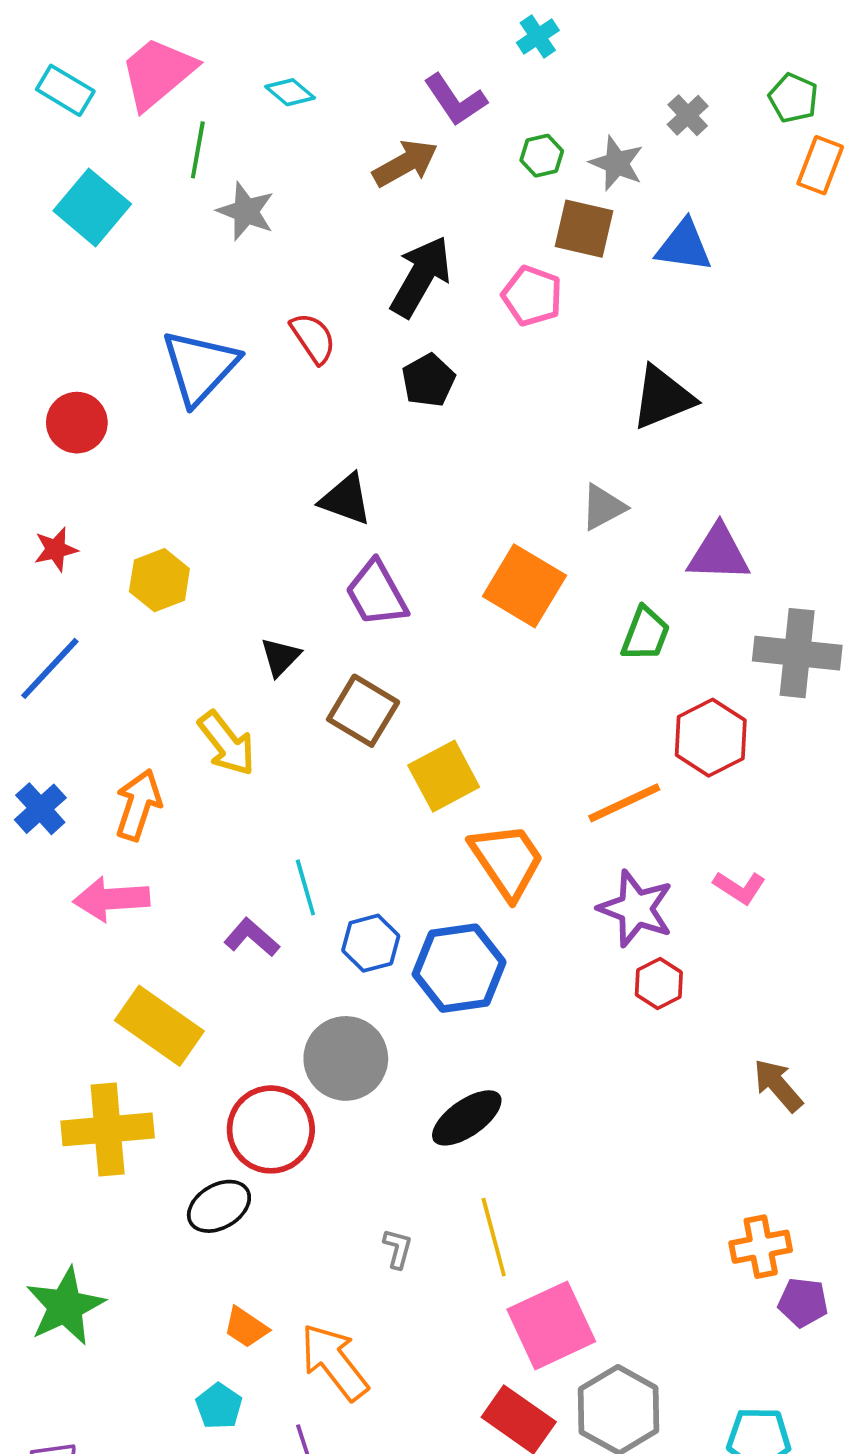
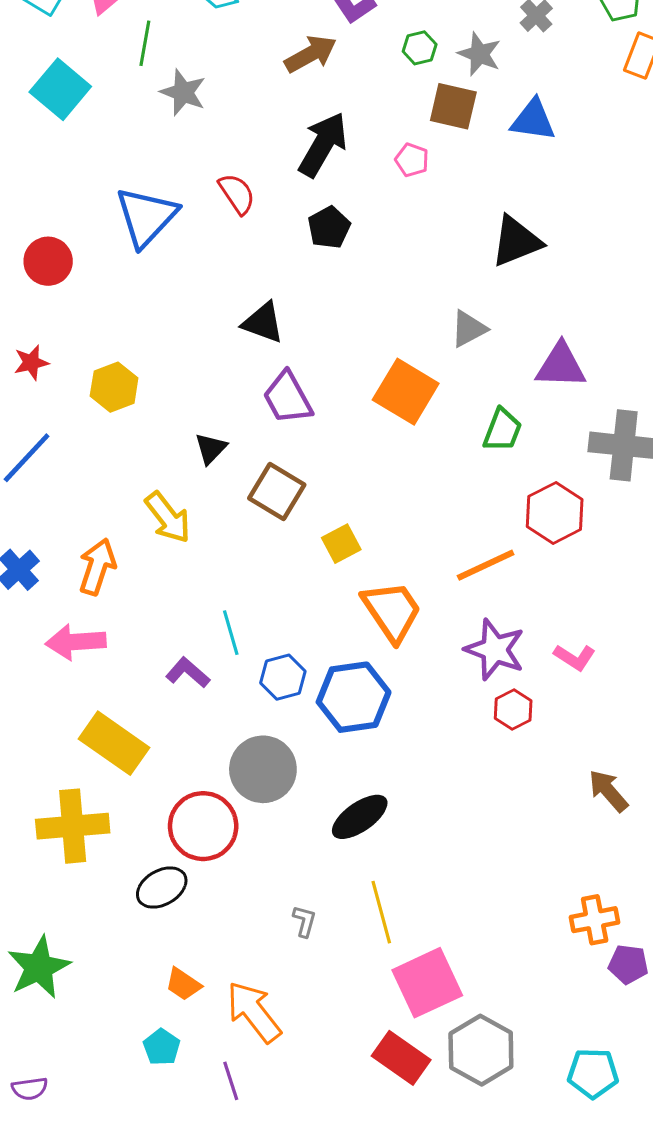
pink pentagon: (532, 296) -> (412, 160), size x0.7
yellow square: (444, 776) -> (341, 544), size x0.7
pink L-shape: (740, 887) -> (575, 657), moved

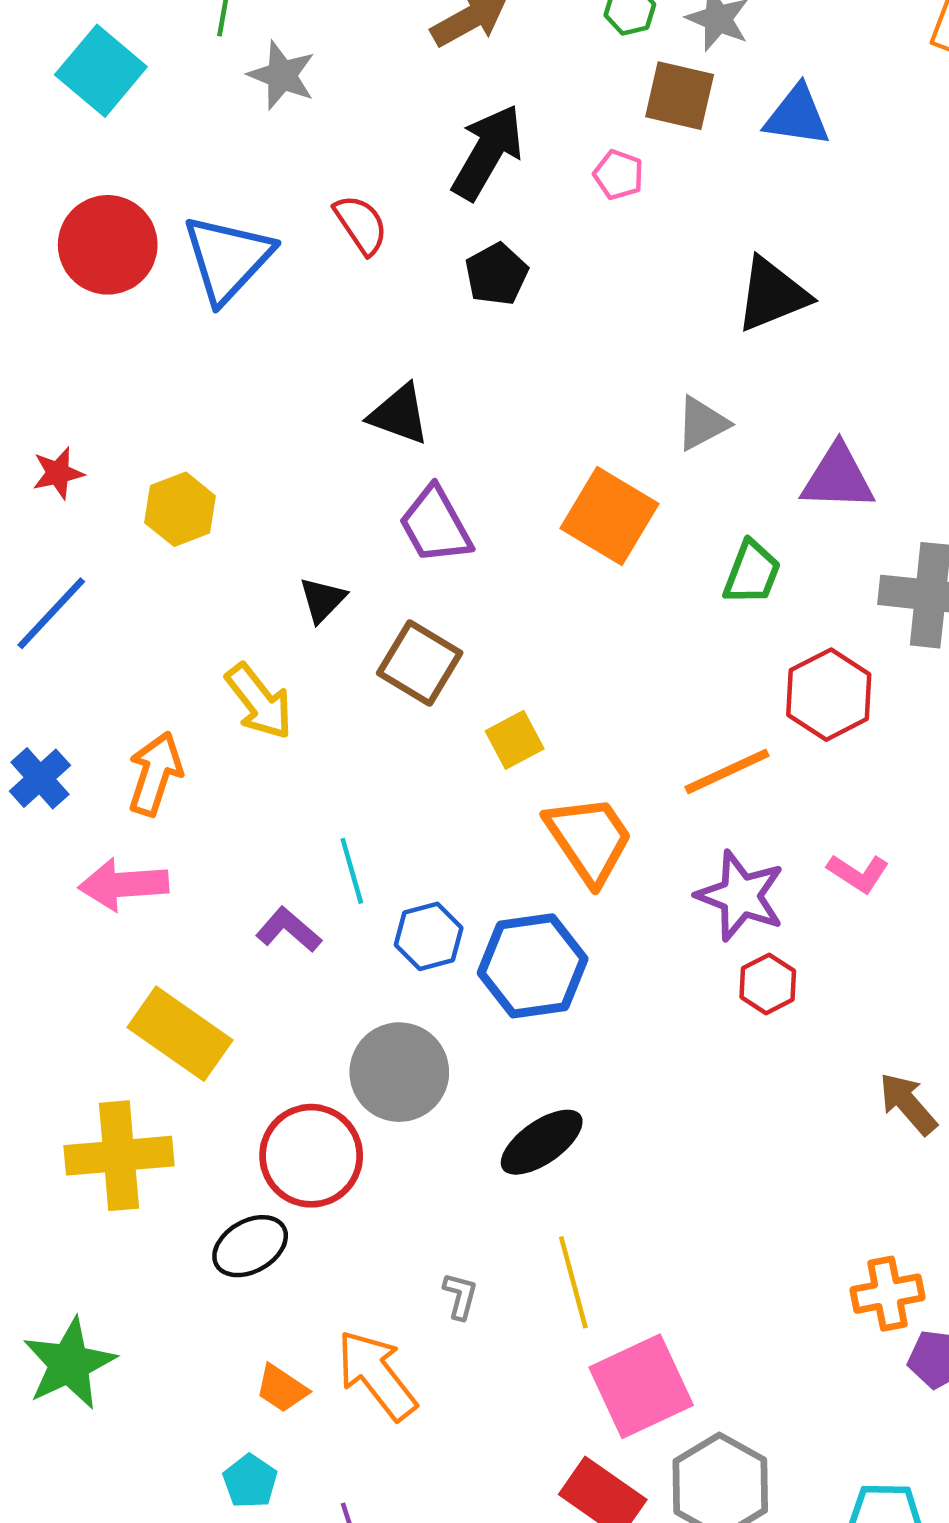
red circle: (48, 261) -> (108, 245), moved, size x1.4
pink L-shape: (575, 657) -> (858, 873), moved
orange arrow: (254, 1012) -> (377, 1375), moved

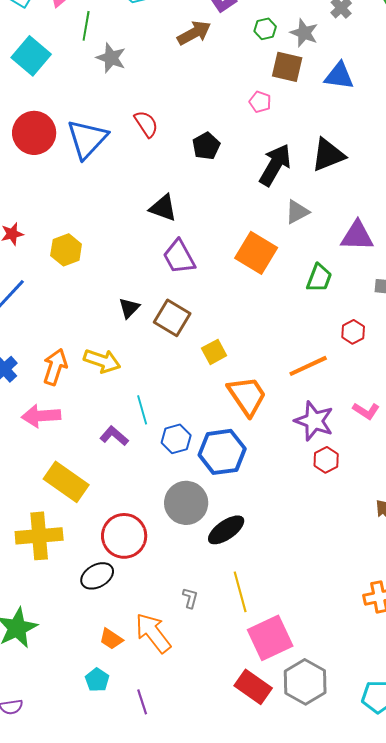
black arrow: (487, 152) -> (275, 165), moved
black triangle: (322, 600) -> (129, 308), moved
red hexagon: (829, 695) -> (353, 332), size x0.6
yellow arrow: (259, 701) -> (102, 361), moved, turned -33
gray circle: (399, 1072) -> (186, 503), moved

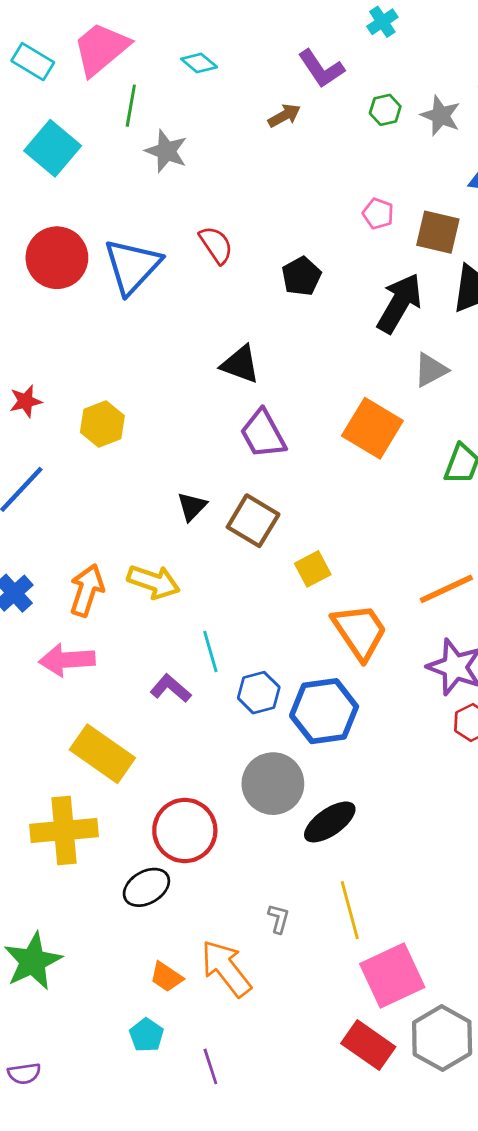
brown arrow: (194, 33) -> (284, 116), size x0.7
brown square: (287, 67) -> (438, 232), moved

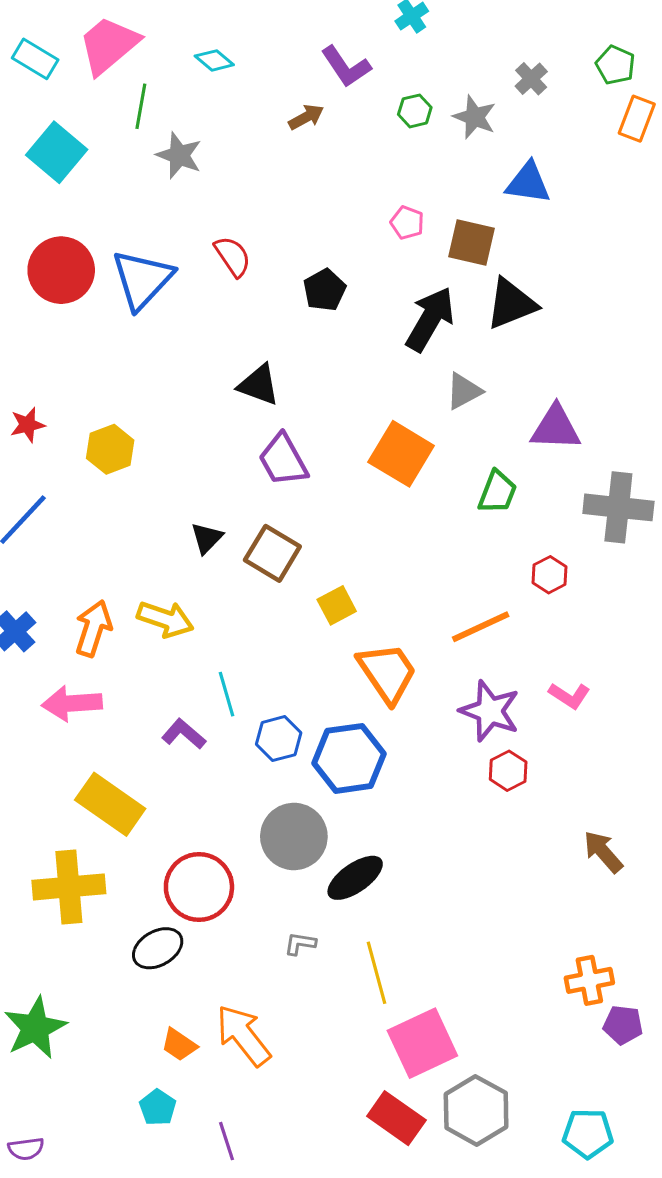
gray L-shape: (279, 919) -> (300, 944), moved, turned -96

